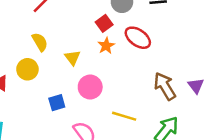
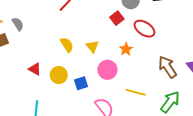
yellow semicircle: (40, 42) -> (67, 45), moved
orange star: (106, 46) -> (126, 49), moved
yellow circle: (27, 69) -> (59, 75), moved

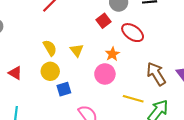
pink circle: (107, 70) -> (105, 74), moved
yellow circle: (59, 75) -> (50, 71), moved
yellow line: (136, 92) -> (133, 99), moved

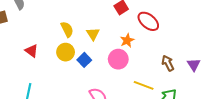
brown arrow: (156, 74) -> (168, 63), size x0.7
blue square: (64, 89) -> (84, 60), moved, turned -32

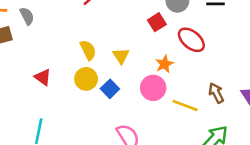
yellow line: (144, 85) -> (185, 106), moved

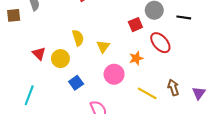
yellow circle: (86, 79) -> (60, 59), moved
pink circle: (153, 88) -> (114, 74), moved
blue square: (110, 89) -> (76, 83), moved

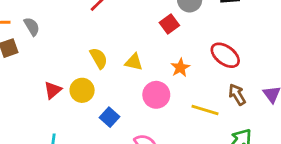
red ellipse: (160, 43) -> (225, 55), moved
yellow triangle: (103, 46) -> (134, 62), turned -40
red triangle: (39, 54) -> (53, 90), turned 48

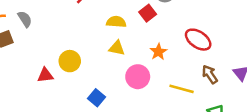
yellow semicircle: (99, 58) -> (116, 22), moved, turned -54
red triangle: (53, 90) -> (45, 75), turned 35
yellow circle: (82, 90) -> (70, 61), moved

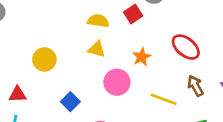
red triangle: (45, 75) -> (17, 94), moved

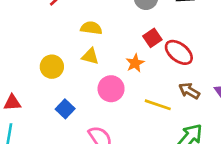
red square: (133, 14) -> (152, 38), moved
yellow circle: (44, 59) -> (52, 67), moved
brown arrow: (195, 86) -> (189, 91), turned -30

